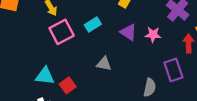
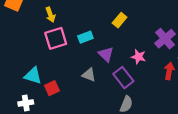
purple triangle: (128, 32) -> (106, 54), moved
purple rectangle: (173, 70) -> (123, 78), moved, turned -30

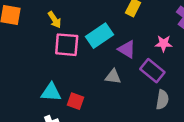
cyan rectangle: (85, 37) -> (99, 36), size x1.5
pink square: (56, 38) -> (67, 45), turned 35
red square: (52, 88) -> (75, 101), turned -32

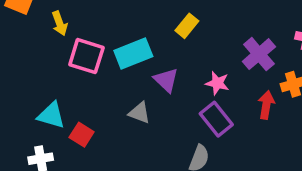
yellow arrow: (55, 20) -> (60, 23), moved
purple rectangle: (152, 71) -> (216, 119), moved

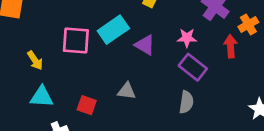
yellow arrow: (60, 23) -> (35, 60), moved
gray triangle: (139, 113) -> (127, 91), moved
cyan triangle: (51, 115) -> (42, 97), moved

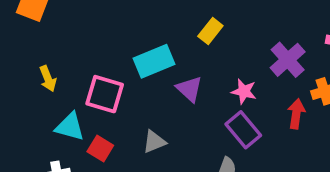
pink square: (76, 41) -> (105, 94), moved
gray triangle: (127, 91) -> (154, 142), turned -42
cyan triangle: (42, 97) -> (70, 127), moved

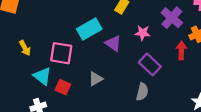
pink star: (244, 91) -> (143, 33), moved
cyan triangle: (70, 127) -> (42, 76), turned 30

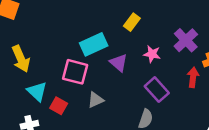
yellow arrow: (25, 48) -> (21, 59), size x1.5
pink square: (61, 53) -> (75, 72), moved

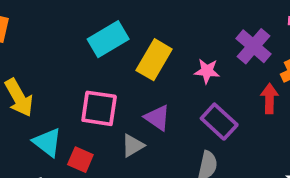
yellow rectangle: (132, 22) -> (154, 60), moved, size x1.5
cyan rectangle: (94, 44) -> (108, 39), moved
purple triangle: (119, 63) -> (157, 118), moved

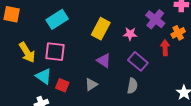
cyan rectangle: (108, 39) -> (57, 19), moved
pink square: (99, 108) -> (55, 52), moved
gray triangle: (133, 146) -> (91, 84), moved

